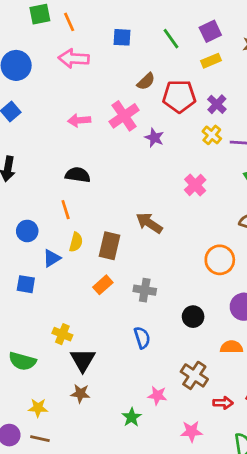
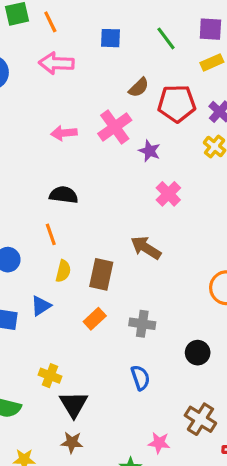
purple square: (210, 31) -> (210, 29), turned 30
pink cross: (195, 185) -> (168, 194), moved
blue triangle: (52, 258) -> (41, 306), moved

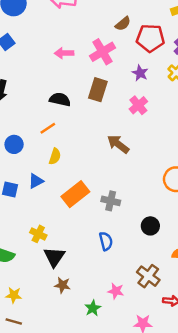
purple star: (150, 151) -> (140, 73), moved
orange line: (51, 234) -> (48, 128), turned 70
brown rectangle: (101, 274) -> (98, 90), moved
orange rectangle: (95, 319) -> (75, 194), size x1.6
brown star: (72, 442) -> (62, 285), moved

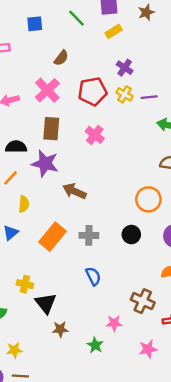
red pentagon: (150, 38) -> (93, 91), moved
purple star: (140, 73) -> (45, 163), moved, size x1.6
brown arrow: (118, 144) -> (74, 191), moved
black circle: (150, 226) -> (131, 235), moved

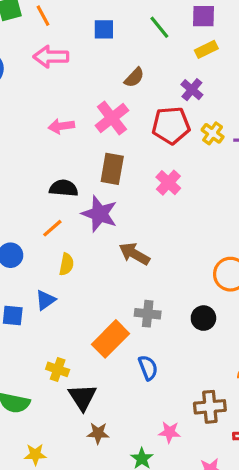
purple cross: (125, 68) -> (192, 90), moved
orange rectangle: (53, 237) -> (110, 339), moved
brown cross: (143, 301) -> (210, 407), turned -35

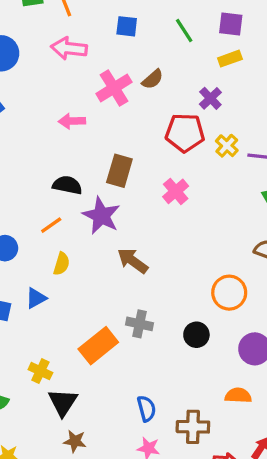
pink cross: (112, 118) -> (114, 88), moved
blue semicircle: (148, 368) -> (146, 409), moved

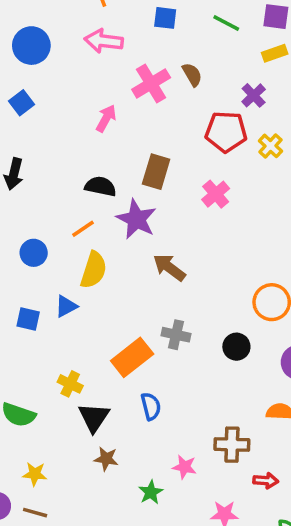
green line: (184, 30) -> (226, 23), turned -30
brown semicircle: (153, 79) -> (192, 75), turned -80
pink arrow: (72, 121) -> (106, 118), turned 120
yellow semicircle: (61, 264) -> (94, 270), size x1.5
blue semicircle: (146, 409) -> (151, 406), moved

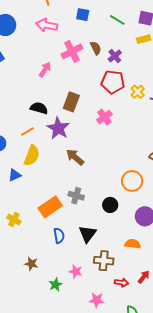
purple cross: (254, 95) -> (115, 56), moved
black triangle: (94, 417) -> (88, 234), moved

